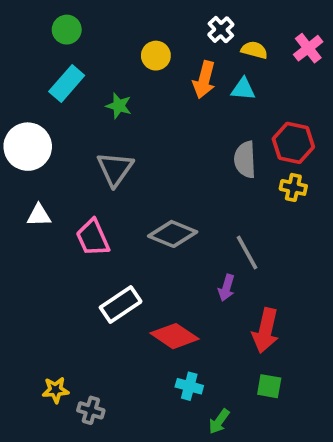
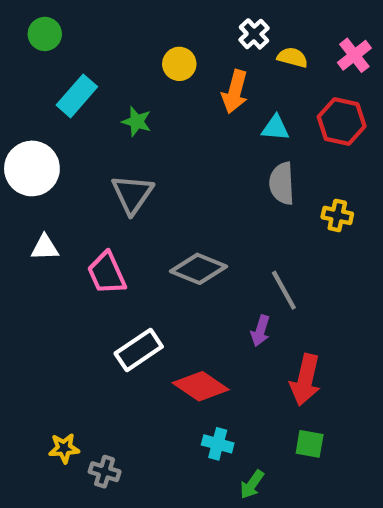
green circle: (67, 30) -> (45, 34), moved
cyan triangle: (243, 89) -> (275, 128), moved
red hexagon: (293, 143) -> (342, 122), moved

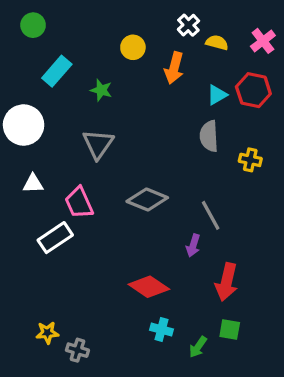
cyan triangle: (275, 128) -> (217, 95), moved, turned -35
white rectangle: (139, 350) -> (55, 238), moved
green arrow: (252, 484) -> (198, 347), moved

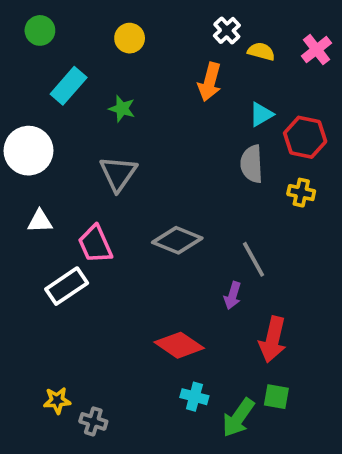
yellow circle: (133, 47) -> (130, 38), moved
red hexagon: (253, 90) -> (305, 137), moved
green arrow: (198, 347) -> (238, 418), size x1.5

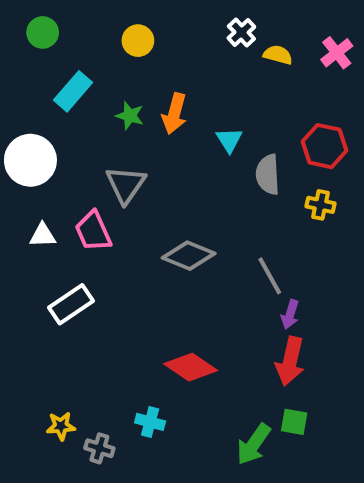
orange arrow: (210, 82) -> (174, 114), moved
cyan triangle: (261, 114) -> (229, 140), moved, turned -32
pink trapezoid: (95, 244) -> (93, 231), moved
purple arrow: (233, 296) -> (290, 314), moved
cyan cross: (194, 397) -> (150, 422), moved

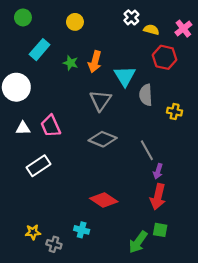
cyan triangle: (229, 140) -> (125, 76), size x1.5
red hexagon: (325, 146) -> (165, 57), moved
gray triangle: (126, 185) -> (100, 100), moved

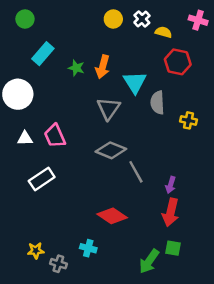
yellow circle: (75, 22) -> (113, 19), moved
pink cross: (183, 29) -> (198, 20), moved, turned -35
gray line: (147, 150) -> (136, 172), moved

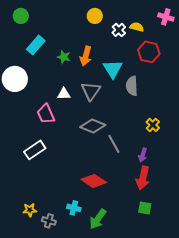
white cross: (142, 19) -> (119, 30), moved
yellow cross: (188, 120) -> (153, 125), moved, turned 32
white triangle: (25, 138) -> (64, 94), moved
green arrow: (149, 261) -> (98, 219), moved

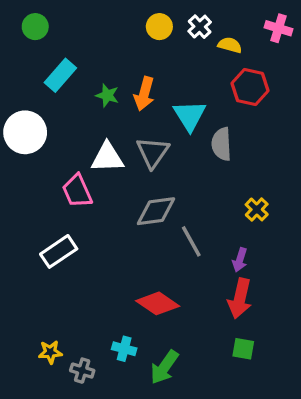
white cross: (119, 30) -> (200, 27), moved
white triangle: (64, 94) -> (107, 157), size x1.5
gray diamond: (93, 126) -> (156, 211), turned -30

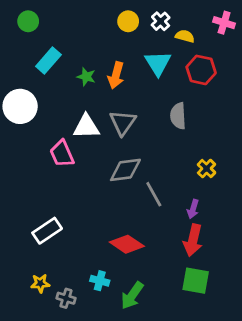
cyan triangle: (190, 116) -> (158, 63), moved
white rectangle: (59, 251) -> (47, 231), moved
green square: (243, 349) -> (196, 281), size x1.5

